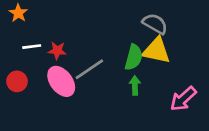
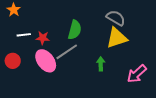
yellow triangle: (156, 51) -> (117, 38), turned -30
green semicircle: (134, 57) -> (75, 30), moved

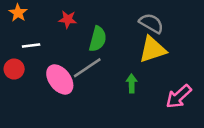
red star: (43, 38) -> (68, 19), moved
red circle: (13, 61) -> (14, 69), moved

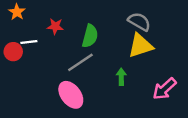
red star: (68, 19) -> (55, 26), moved
red circle: (14, 69) -> (13, 52), moved
pink ellipse: (60, 79) -> (71, 95), moved

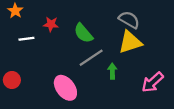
green semicircle: (90, 36) -> (83, 33), turned 125
red circle: (13, 52) -> (12, 80), moved
gray line: (80, 62) -> (91, 58), moved

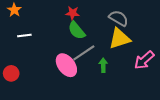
red star: (51, 24) -> (73, 13), moved
pink arrow: (153, 82) -> (144, 60), moved
pink ellipse: (65, 88) -> (66, 65), moved

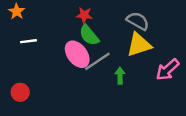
pink ellipse: (66, 65) -> (77, 54), moved
red circle: (11, 73) -> (20, 92), moved

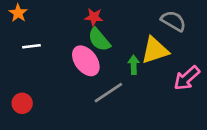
gray semicircle: (138, 21) -> (173, 21), moved
gray line: (97, 61) -> (108, 93), moved
green arrow: (120, 76) -> (134, 65), moved

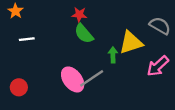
gray semicircle: (173, 21) -> (160, 26), moved
pink ellipse: (86, 61) -> (73, 79), moved

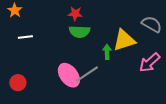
green semicircle: (84, 34) -> (79, 32), turned -48

